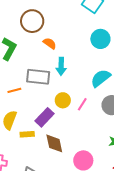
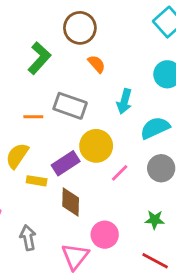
cyan arrow: (61, 66) -> (124, 101), moved
yellow circle: (63, 100) -> (96, 146), size x1.5
pink line: (82, 104) -> (120, 173), moved

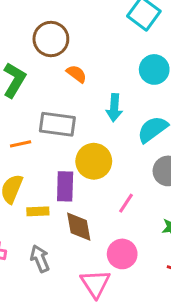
purple rectangle: (66, 163) -> (65, 186), turned -44
pink line: (120, 173) -> (126, 203), moved
gray arrow: (28, 238) -> (40, 259), moved

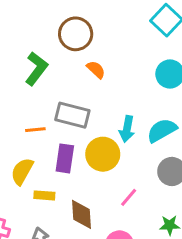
cyan arrow: (114, 108) -> (127, 129), moved
purple rectangle: (65, 186) -> (65, 158), moved

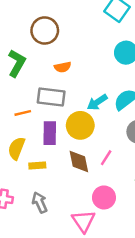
orange semicircle: (96, 70) -> (63, 67), moved, turned 133
cyan arrow: (127, 129) -> (97, 102), turned 54
brown diamond: (81, 214) -> (79, 161), moved

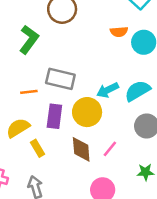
orange semicircle: (63, 67) -> (119, 32), moved
yellow semicircle: (16, 148) -> (18, 128), turned 30
yellow rectangle: (37, 165) -> (37, 148), turned 56

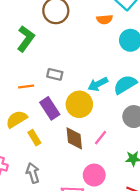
orange semicircle: (119, 32) -> (105, 19), moved
gray rectangle: (60, 79) -> (55, 74), size x0.6
purple rectangle: (54, 116) -> (50, 108), turned -40

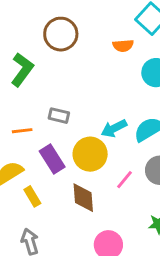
pink line: (100, 138) -> (124, 180), moved

